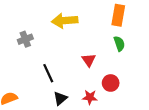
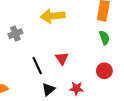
red triangle: (89, 60) -> (62, 58), moved
red circle: (111, 83) -> (104, 71), moved

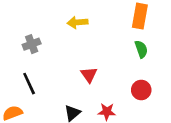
yellow arrow: (53, 16) -> (77, 22), size x0.7
black line: (37, 66) -> (29, 84), moved

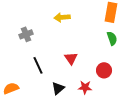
black line: (29, 84) -> (38, 65), moved
red circle: (141, 90) -> (104, 70), moved

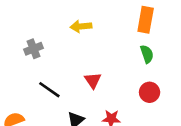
black line: (38, 65) -> (49, 90), turned -30
red circle: (104, 70) -> (150, 92), moved

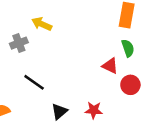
yellow arrow: (81, 26) -> (42, 24), moved, turned 30
red triangle: (93, 80) -> (110, 66), moved, turned -30

